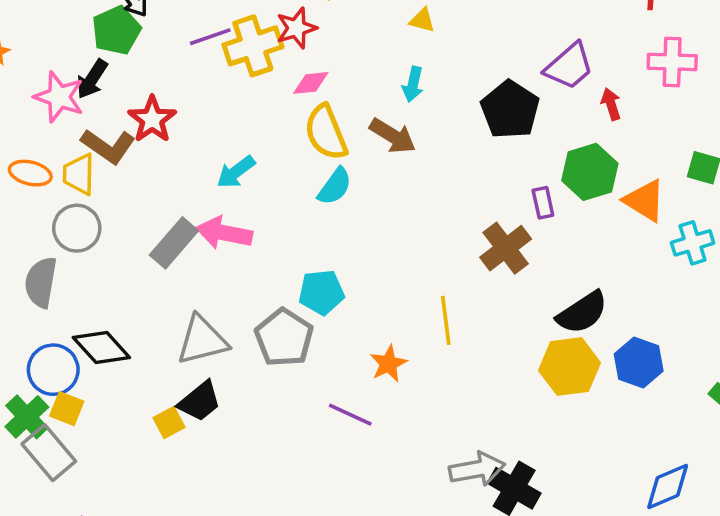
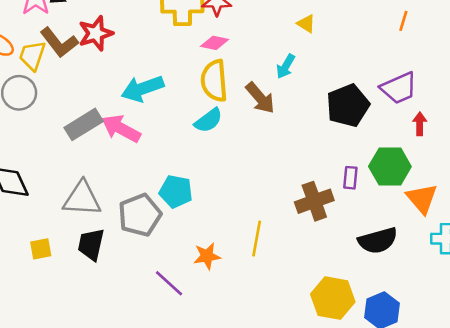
cyan arrow: (236, 172) -> (143, 89), size x1.4
black semicircle: (582, 313) -> (378, 241), moved
black trapezoid: (200, 401) -> (91, 244), moved, turned 124

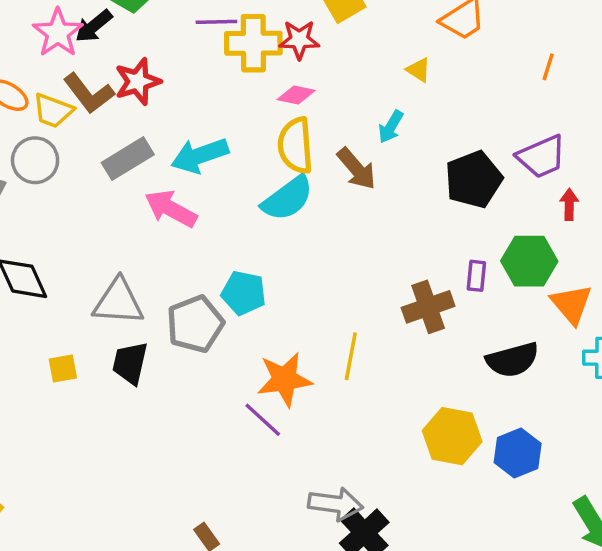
yellow trapezoid: (32, 56) -> (53, 111), turned -88
cyan semicircle: (208, 120) -> (287, 198), size x1.4
gray rectangle: (84, 124) -> (128, 159), moved
orange star: (207, 256) -> (285, 379), size x1.5
purple line: (169, 283) -> (263, 420), moved

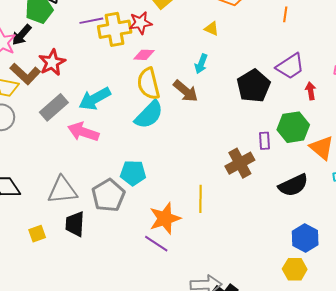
yellow hexagon: (452, 436) -> (295, 269), moved, size x0.7

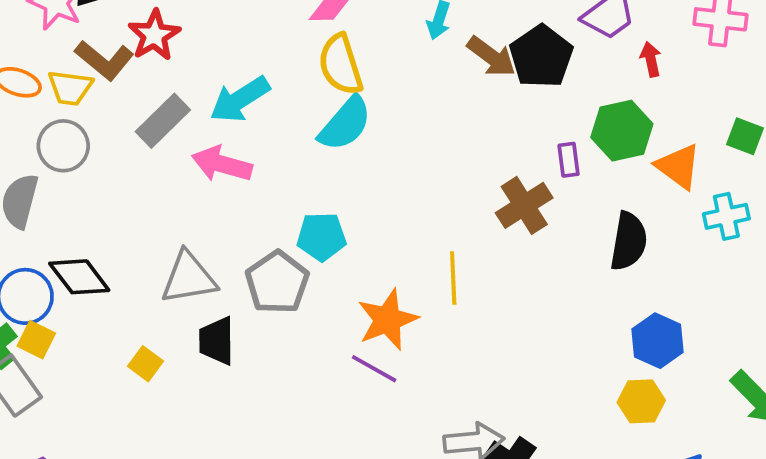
brown arrow: (186, 91) -> (491, 57), moved
black semicircle: (293, 185) -> (629, 241), turned -52
yellow square: (37, 234) -> (146, 364), turned -30

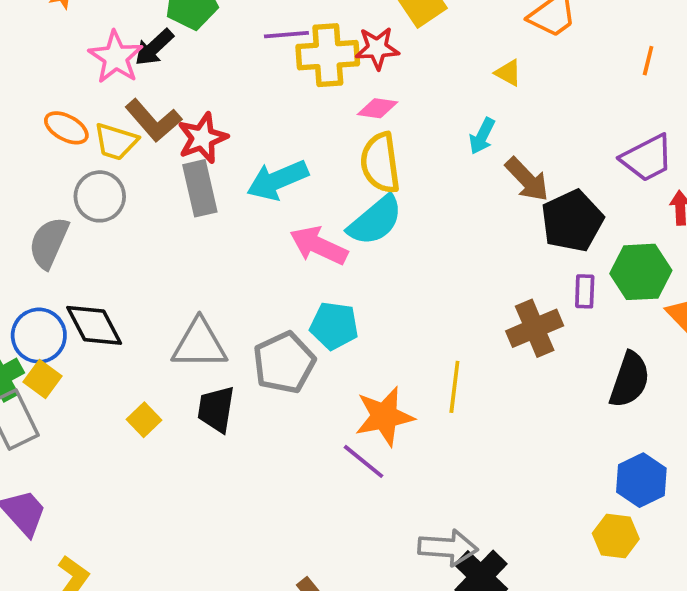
red star: (154, 35) -> (202, 138), moved
black pentagon: (541, 56) -> (572, 221), moved
gray rectangle: (163, 121) -> (200, 188), turned -68
pink arrow: (222, 164) -> (319, 246), moved

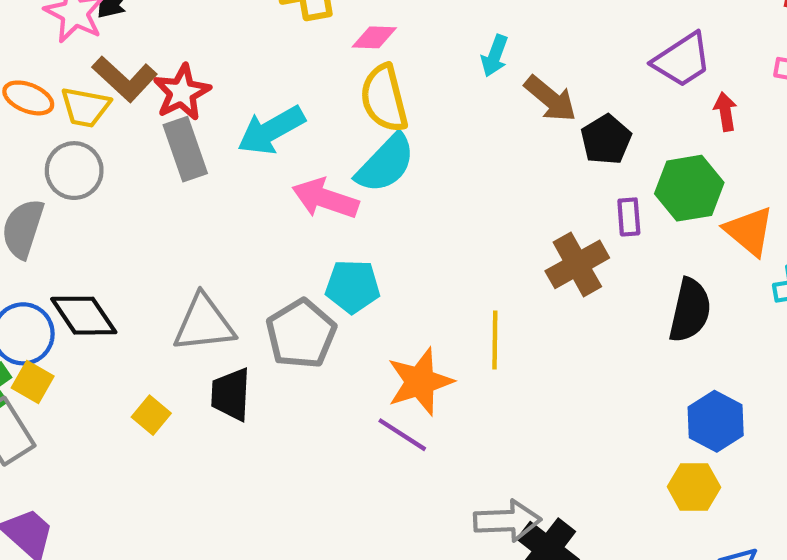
black pentagon: (572, 221) -> (606, 140), size x0.7

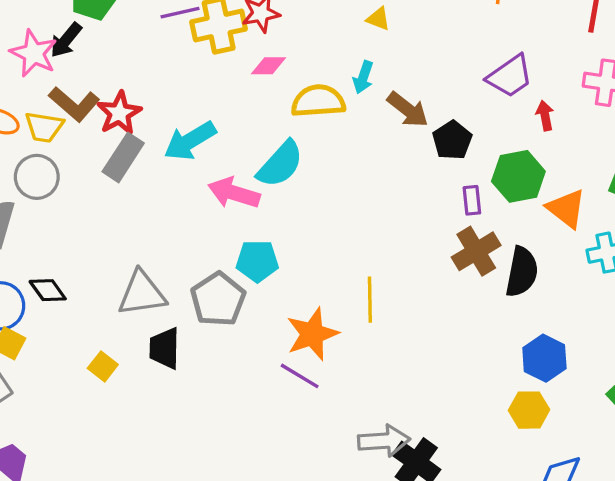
yellow semicircle: (384, 98) -> (318, 101), moved, turned 102
gray rectangle: (185, 149) -> (123, 157), turned 54
brown cross: (577, 264) -> (476, 251), moved
black diamond: (84, 316) -> (48, 290), size x0.7

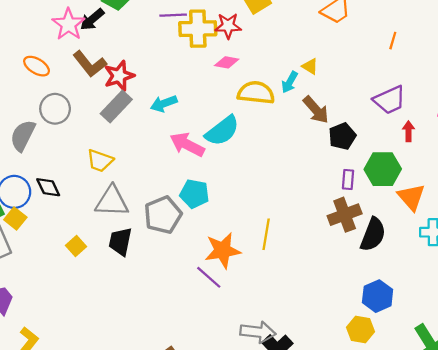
yellow triangle: (378, 19) -> (310, 66), moved
yellow trapezoid: (44, 127) -> (100, 161), moved
cyan arrow: (190, 141) -> (164, 104), size x0.7

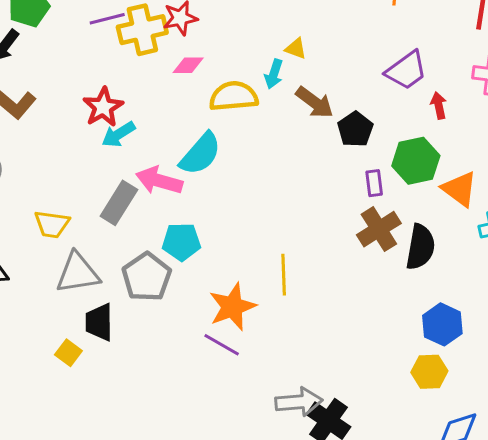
red star: (119, 76) -> (103, 107), moved
gray rectangle: (116, 106) -> (119, 203), moved
yellow square: (76, 246) -> (68, 353), moved

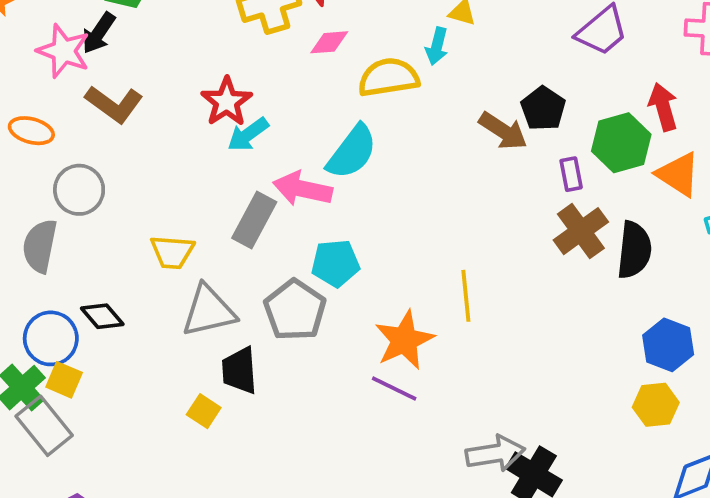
brown arrow: (315, 102) -> (503, 131), moved
red arrow: (439, 105) -> (663, 107), moved, size x1.4

